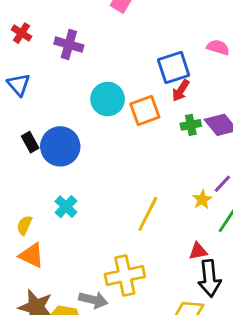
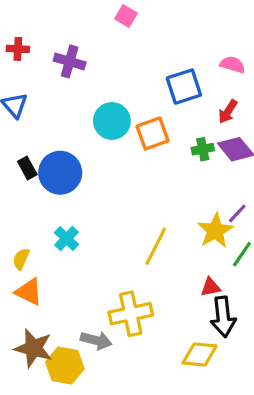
red cross: (22, 33) -> (18, 49), turned -30
red arrow: (181, 90) -> (228, 112), moved
yellow star: (202, 199) -> (215, 231), size x1.6

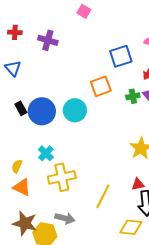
cyan circle: (112, 121) -> (75, 110), moved
yellow line: (156, 246) -> (103, 196), moved
yellow cross: (131, 314) -> (62, 177), moved

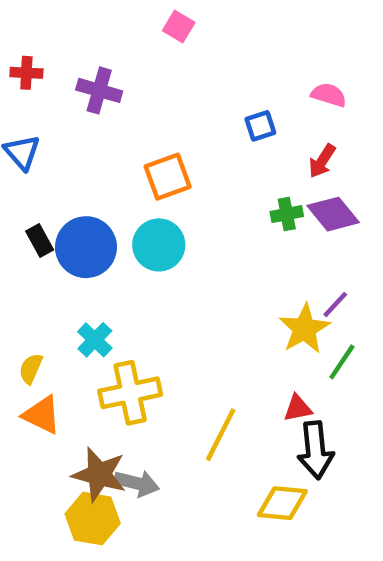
blue square: (121, 56) -> (260, 126), size x0.6
orange square: (101, 86) -> (168, 177), moved
brown star: (25, 223) -> (99, 474), moved

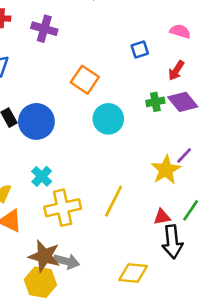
orange square: (168, 177) -> (85, 80), turned -36
cyan circle: (159, 245) -> (108, 119), moved
green line: (342, 362) -> (191, 210), moved
yellow line: (221, 435) -> (114, 201), moved
yellow diamond: (282, 503) -> (133, 273), moved

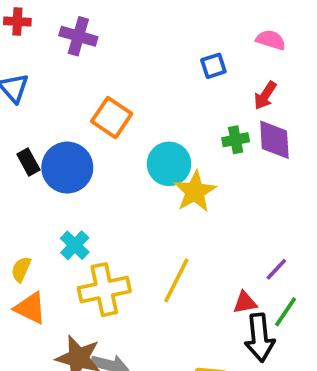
orange square: (85, 80) -> (112, 118), moved
purple diamond: (183, 102) -> (274, 140), turned 36
purple line: (184, 155) -> (276, 269), moved
yellow star: (166, 170) -> (195, 192), moved
green line: (191, 210) -> (286, 312), moved

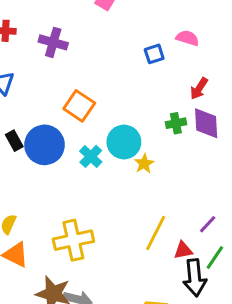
pink semicircle: (271, 40) -> (187, 38), moved
blue square: (213, 66) -> (154, 54), moved
yellow star: (195, 192) -> (144, 164), size x0.6
cyan cross: (75, 245) -> (91, 156), moved
yellow line: (176, 280) -> (156, 233), moved

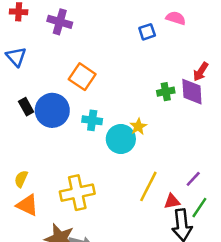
red arrow: (199, 89) -> (201, 72), moved
cyan circle: (124, 142) -> (121, 139), moved
cyan cross: (91, 156) -> (92, 120), turned -36

